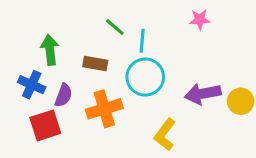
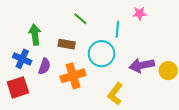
cyan line: (142, 41) -> (117, 29), moved
red square: (45, 125) -> (18, 87), moved

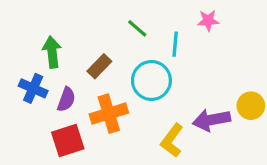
green line: (80, 19) -> (137, 28), moved
brown rectangle: (67, 44) -> (99, 66), turned -56
purple arrow: (142, 65) -> (211, 120), moved
red square: (18, 87) -> (68, 140), moved

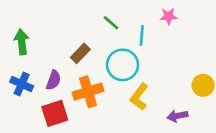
green arrow: (52, 52) -> (22, 42), moved
blue cross: (33, 88) -> (22, 84), moved
purple arrow: (211, 120) -> (177, 116), moved, size x0.7
yellow L-shape: (172, 140) -> (139, 97), moved

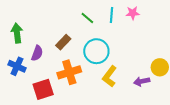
cyan line: (142, 35) -> (112, 15), moved
purple semicircle: (54, 80) -> (37, 53), moved
purple arrow: (177, 116) -> (142, 81), moved

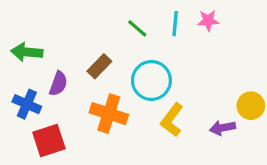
green arrow: (17, 33) -> (27, 52), turned -78
orange cross: (69, 72) -> (109, 114), turned 35
red square: (43, 89) -> (49, 140), moved

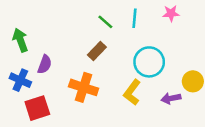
pink star: (208, 21) -> (171, 13), moved
green arrow: (27, 52) -> (20, 40), turned 65
brown rectangle: (99, 66) -> (97, 51), moved
cyan circle: (151, 80) -> (149, 62), moved

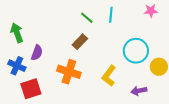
pink star: (171, 13) -> (151, 11), moved
cyan circle: (149, 62) -> (136, 51), moved
purple arrow: (171, 98) -> (139, 91), moved

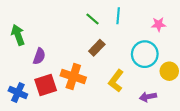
pink star: (151, 11) -> (159, 24), moved
brown rectangle: (80, 42) -> (97, 48), moved
blue cross: (17, 66) -> (18, 92), moved
red square: (31, 89) -> (46, 85), moved

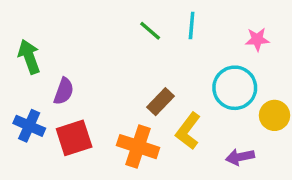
brown rectangle: (97, 48) -> (160, 102), moved
orange cross: (73, 77) -> (138, 147), moved
blue cross: (18, 92) -> (29, 126), moved

